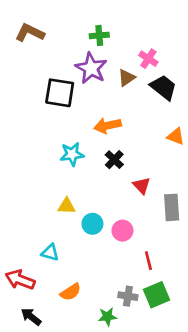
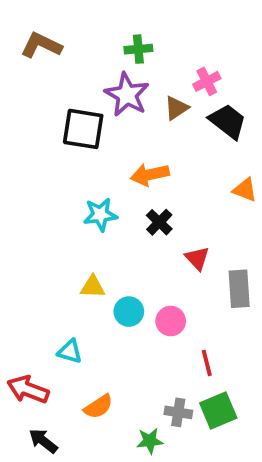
pink cross: (148, 59) -> (207, 81), turned 30

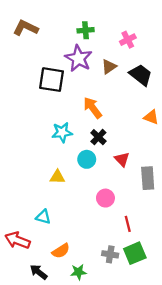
pink cross: (207, 81) -> (128, 40), moved
orange arrow: (150, 175) -> (93, 108), turned 65
cyan circle: (129, 312) -> (87, 159), moved
black arrow: (43, 441) -> (39, 272), moved
green star: (150, 441) -> (78, 272), moved

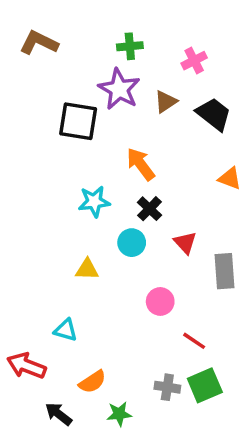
red line: (128, 224) -> (194, 341), turned -42

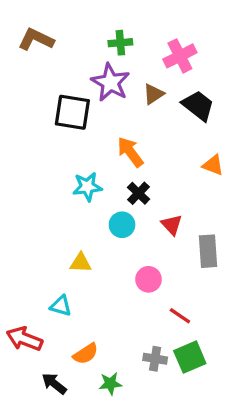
pink cross: (194, 61) -> (180, 56), size x1.4
yellow triangle: (87, 269) -> (81, 263), moved

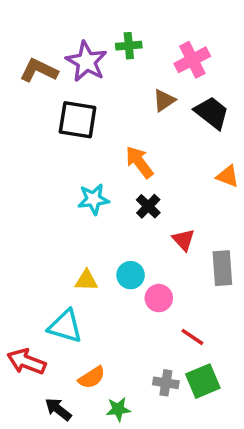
brown L-shape: (36, 39) -> (39, 70), moved
purple star: (110, 82) -> (86, 62), moved
cyan circle: (122, 225) -> (131, 275), moved
cyan triangle: (61, 306) -> (65, 326), size x1.5

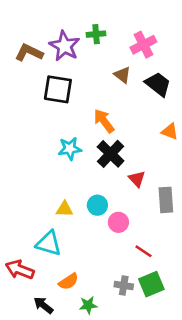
brown triangle: (164, 100) -> (122, 75), turned -48
black cross: (148, 206) -> (111, 154), size x1.5

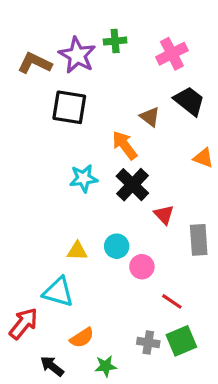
brown triangle: (122, 75) -> (150, 117), moved
red arrow: (20, 270) -> (24, 324), turned 108

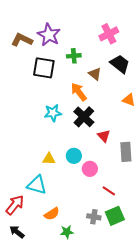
green cross: (115, 41) -> (74, 56), moved
black arrow: (52, 366) -> (17, 232), moved

